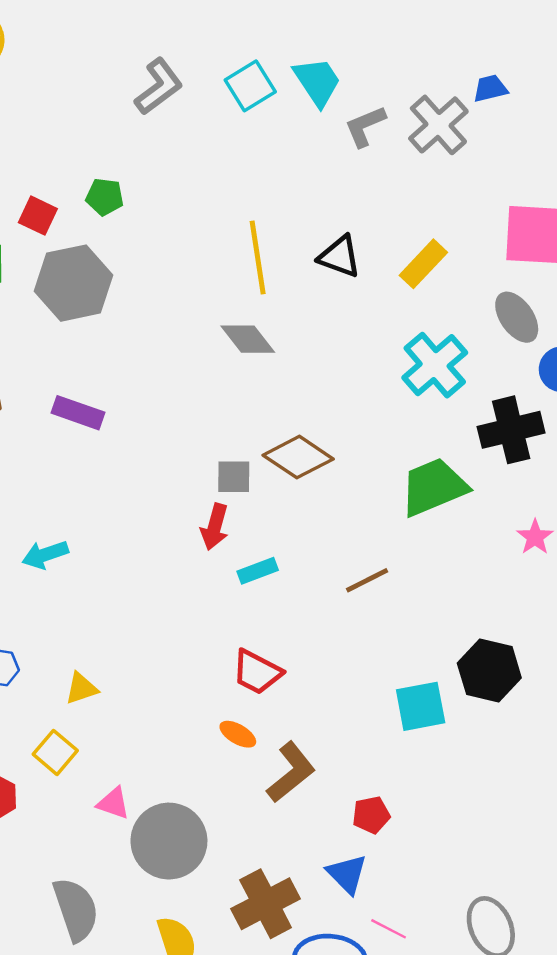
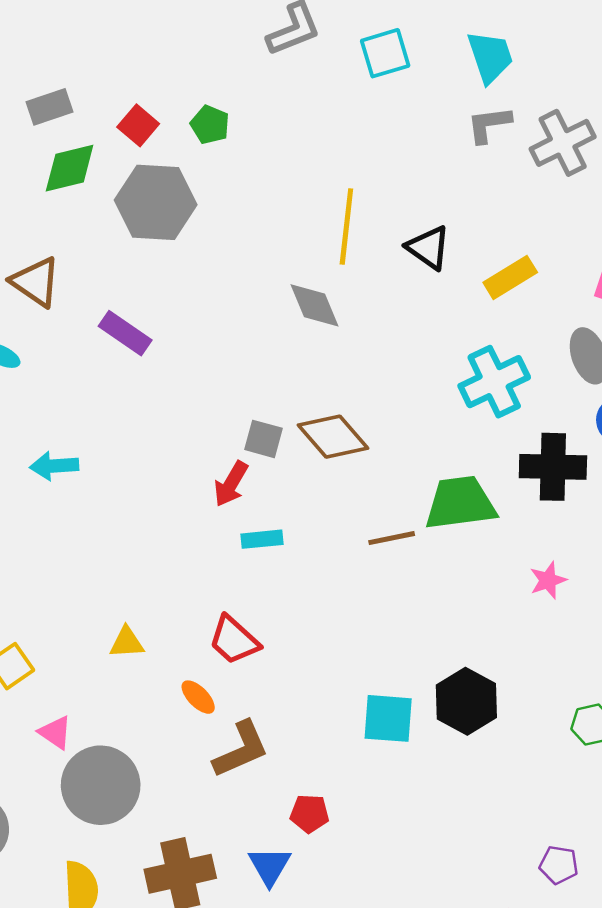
cyan trapezoid: (317, 82) -> (490, 57), moved
brown line: (367, 580) -> (392, 538), moved
yellow triangle: (81, 688) -> (127, 643), moved

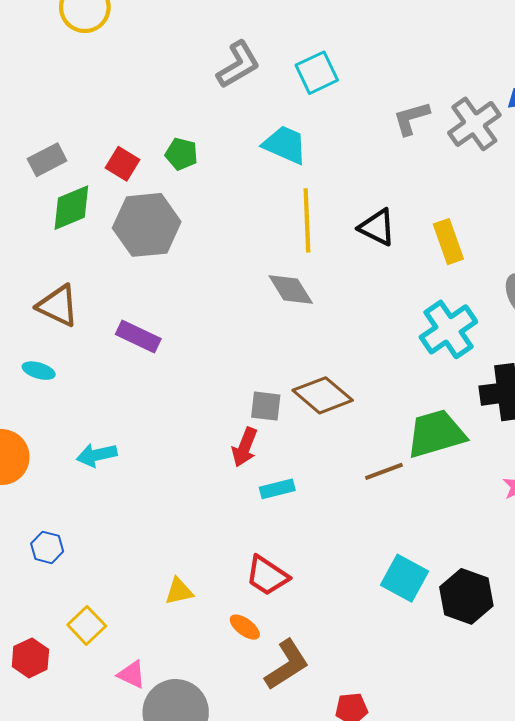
cyan trapezoid: (490, 57) -> (285, 145), moved, turned -39
yellow rectangle: (510, 277) -> (448, 242), turned -69
cyan square: (388, 718) -> (404, 578), moved, turned 33

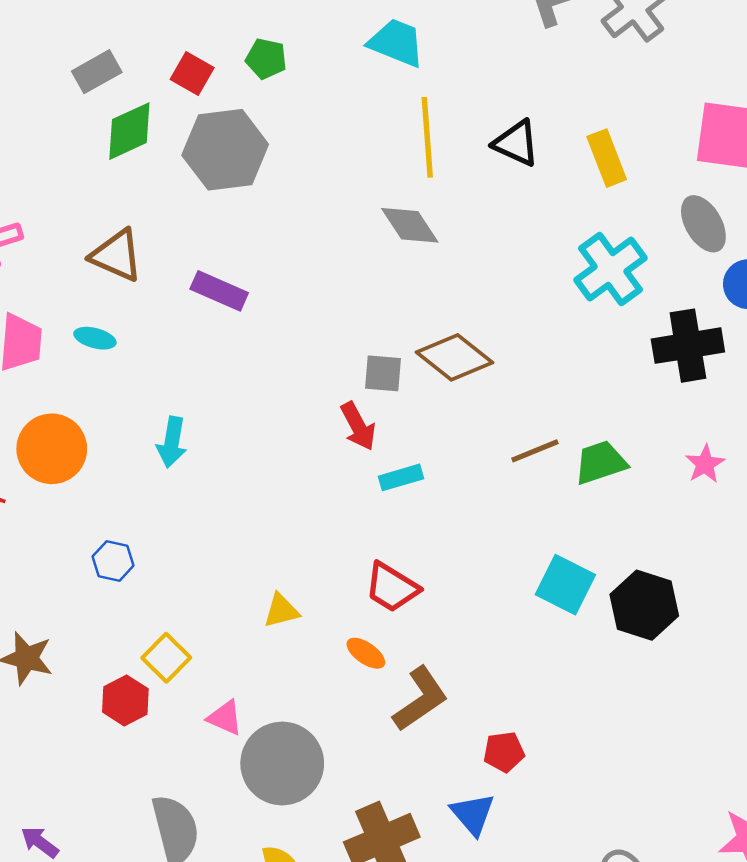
green trapezoid: (436, 434) -> (601, 462), moved, size x0.7
red arrow: (245, 447) -> (358, 426), turned -48
cyan arrow: (97, 455) -> (172, 442), turned -66
red hexagon: (30, 658) -> (125, 700), moved

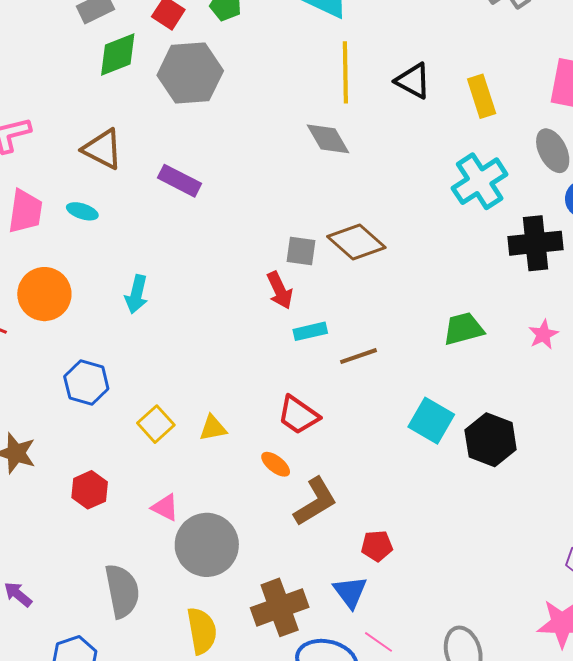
brown line: (535, 451) -> (358, 356), moved
blue hexagon: (113, 561) -> (86, 383), size x1.4
yellow square: (166, 658) -> (156, 424), moved

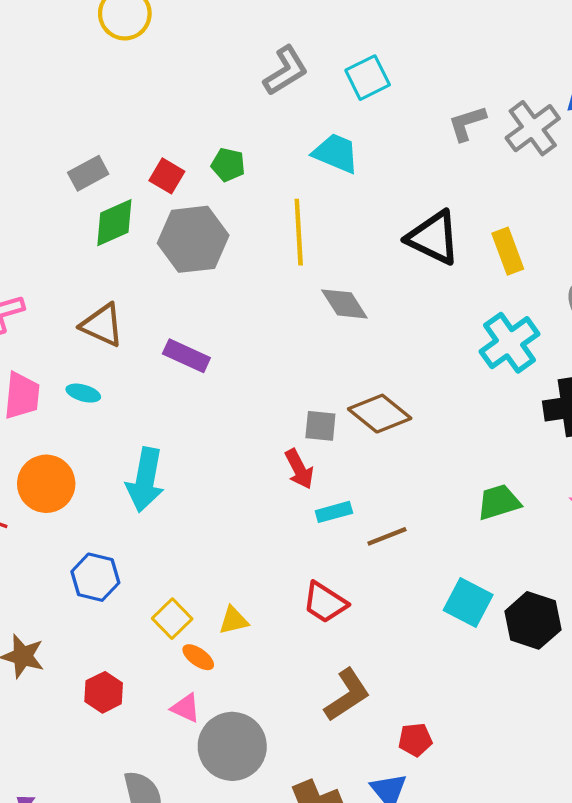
yellow line: (345, 72) -> (299, 232), moved
black triangle: (413, 81) -> (433, 238), size x1.4
cyan arrow: (136, 294) -> (145, 480), size x1.5
orange ellipse: (276, 464) -> (198, 657), moved

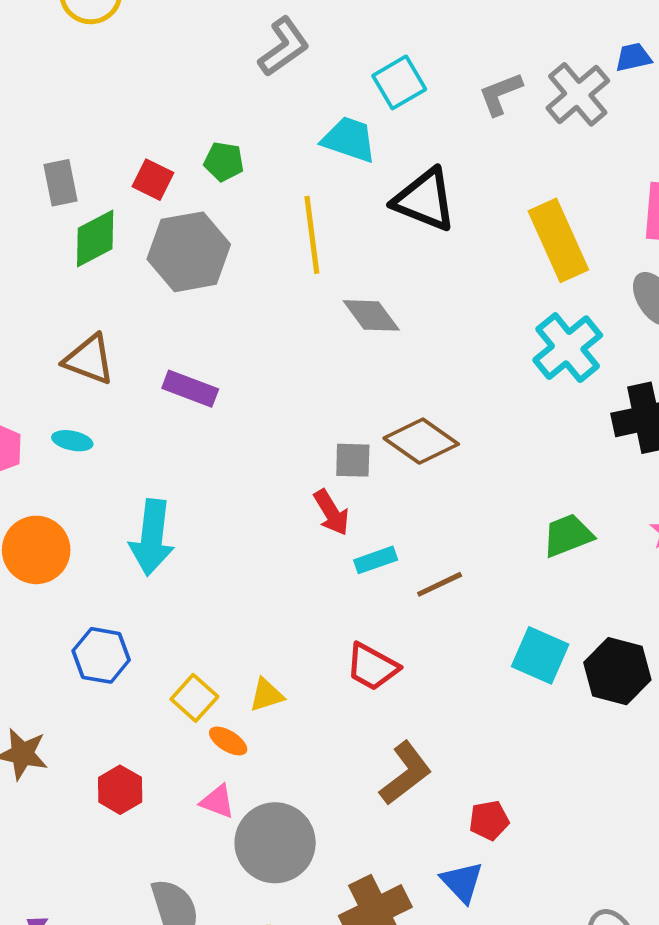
cyan square: (368, 78) -> (399, 82), moved
gray rectangle: (88, 173) -> (61, 183), turned -69
black triangle: (433, 238) -> (425, 200), moved
yellow rectangle: (508, 251) -> (558, 240), size x1.5

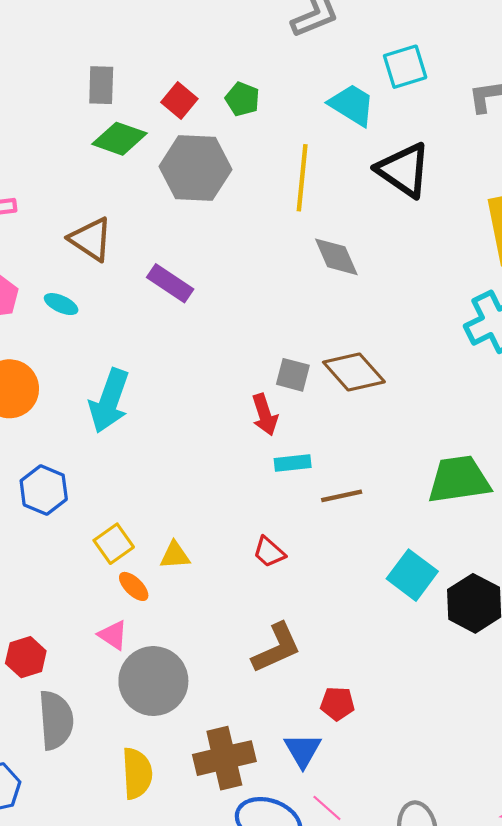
green diamond: (95, 239) -> (119, 139), turned 34
green trapezoid: (568, 535) -> (459, 480), size x1.4
red trapezoid: (372, 667) -> (269, 552), size x0.7
red hexagon: (120, 790) -> (26, 657), moved

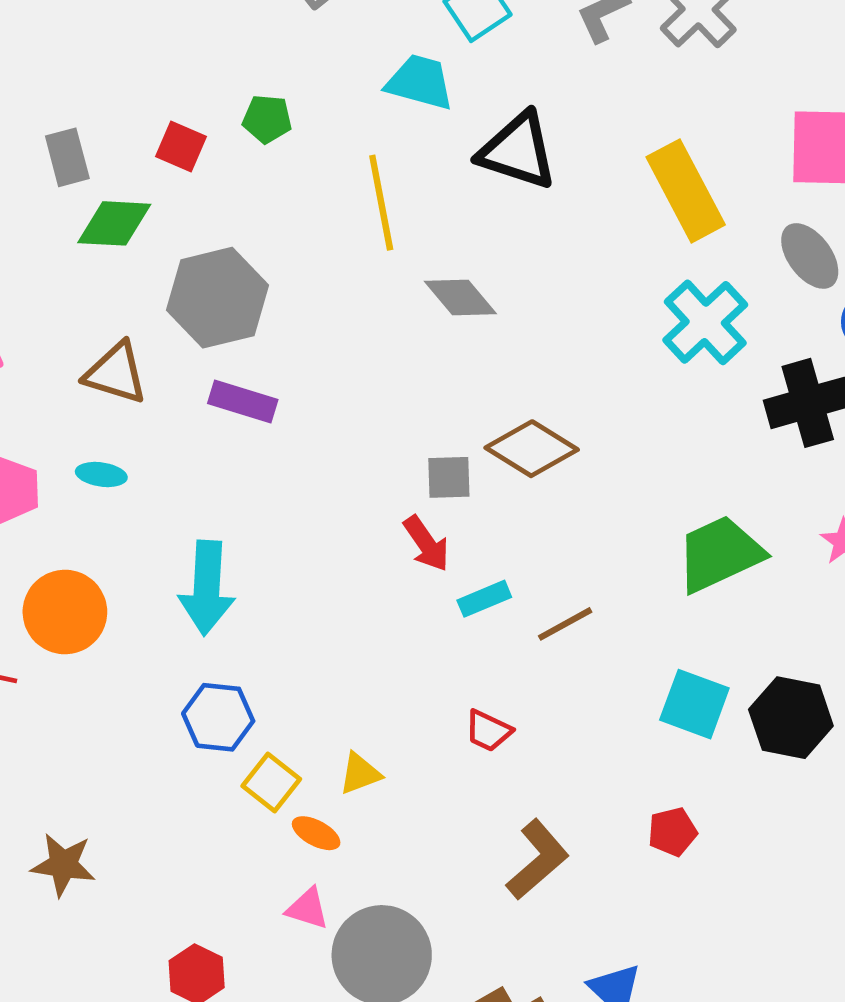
gray hexagon: (195, 168) -> (217, 298), moved
blue hexagon: (44, 490) -> (218, 717), moved
red pentagon: (337, 704) -> (672, 832), moved

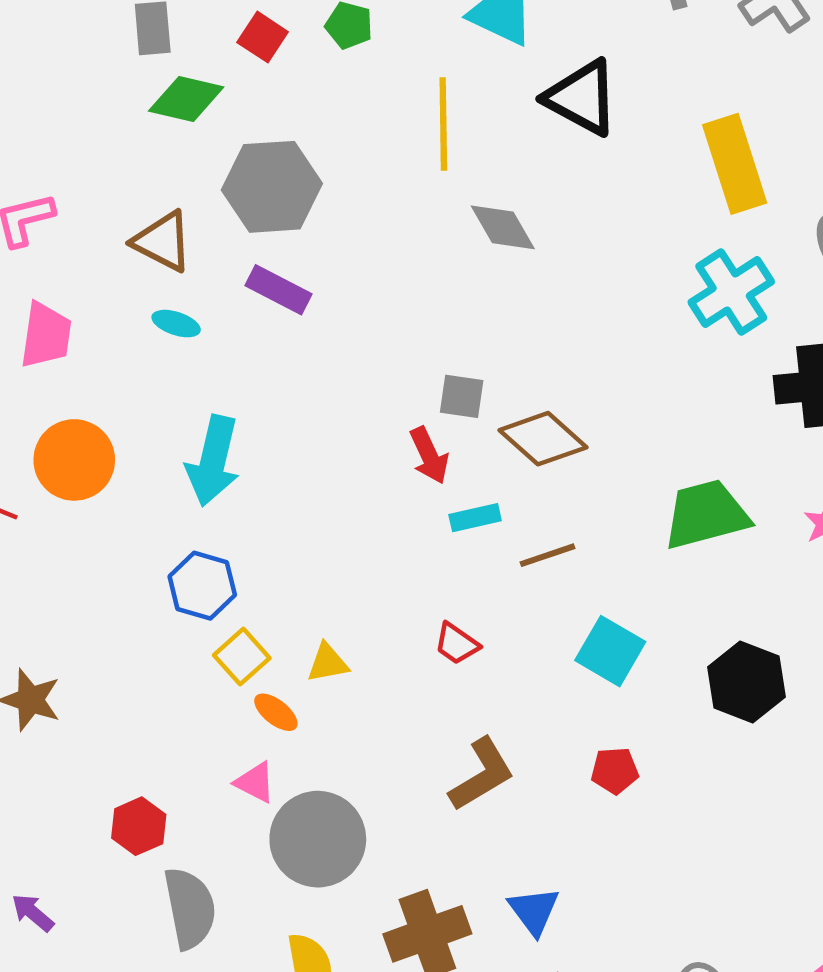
brown diamond: (532, 449) -> (543, 439), moved
cyan ellipse: (101, 474) -> (176, 324), moved
cyan square: (694, 704) -> (610, 651), moved

